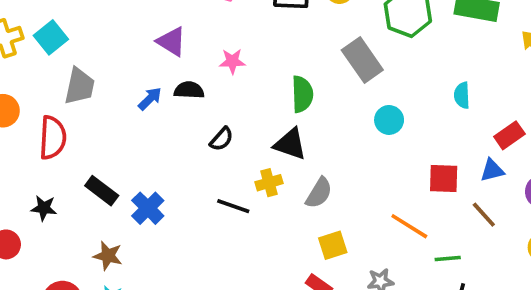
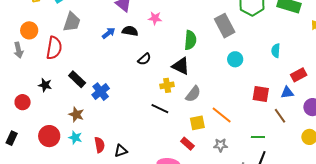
black line: (233, 206) -> (160, 109), moved
orange line: (409, 226) -> (222, 115), moved

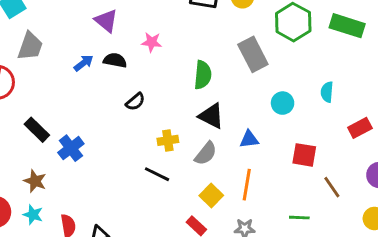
cyan circle: (235, 59) -> (283, 103), moved
black triangle: (181, 66) -> (211, 116), moved
blue triangle: (287, 93) -> (249, 139), moved
orange line: (222, 115) -> (247, 185), turned 60
yellow square: (197, 123) -> (211, 196), turned -35

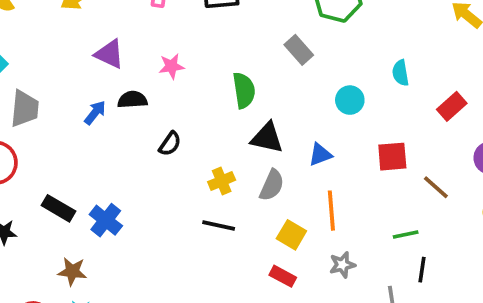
gray rectangle: (253, 54) -> (299, 50), size x0.7

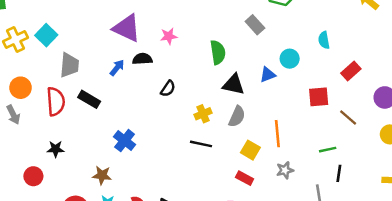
purple triangle: (109, 54) -> (127, 28), size x1.4
red rectangle: (452, 106) -> (351, 71), moved
blue triangle: (320, 155) -> (268, 75), moved
black rectangle: (59, 208) -> (89, 99), moved

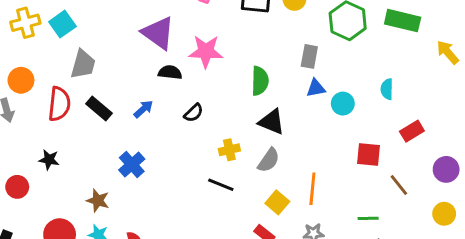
gray rectangle: (255, 25) -> (309, 56), turned 42
pink star: (169, 36) -> (206, 51), size x1.6
blue arrow: (117, 68) -> (143, 109), moved
blue triangle: (268, 75) -> (316, 88), moved

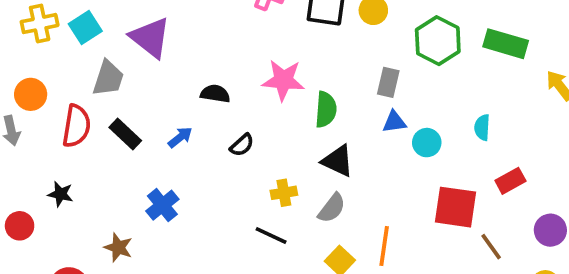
purple triangle: (158, 33) -> (150, 38), moved
pink star: (206, 51) -> (283, 80), moved
red square: (369, 155) -> (456, 207), size x1.4

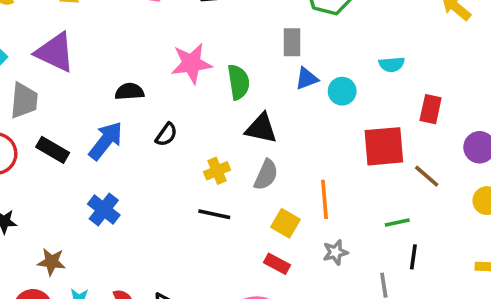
cyan semicircle: (482, 127) -> (392, 64), turned -85
blue arrow: (180, 137) -> (106, 141), size x1.6
red rectangle: (510, 181) -> (431, 109), turned -36
brown star: (118, 247) -> (51, 262), moved

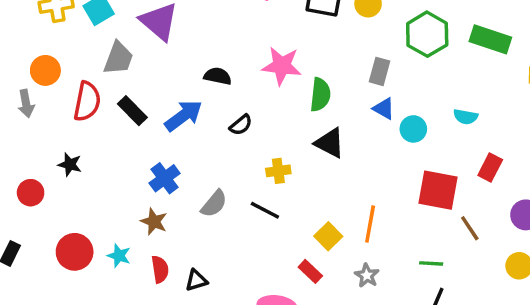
blue triangle: (307, 79) -> (384, 109), turned 35
gray semicircle: (266, 175) -> (214, 204), moved
gray star: (335, 252) -> (367, 275), turned 30
brown star: (51, 262) -> (154, 222), moved

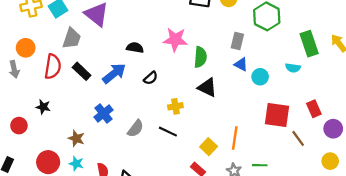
green rectangle: (490, 39) -> (309, 44), moved, turned 55
red rectangle: (490, 167) -> (314, 109), moved, turned -49
brown star: (154, 222) -> (76, 138), moved
green line: (431, 263) -> (260, 165), moved

